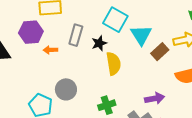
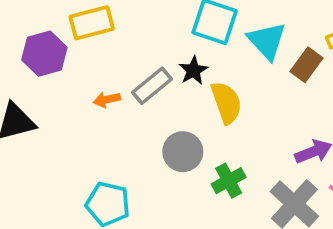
purple hexagon: (31, 32) -> (44, 54), moved
gray rectangle: (76, 35) -> (152, 86), moved, turned 45
gray circle: (66, 89) -> (183, 152), moved

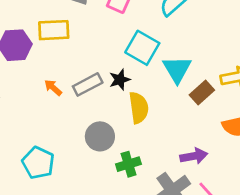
orange arrow: (107, 100) -> (53, 88), turned 42

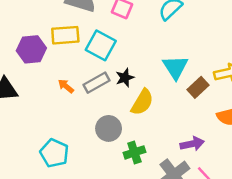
cyan square: (142, 48) -> (101, 45), moved
yellow semicircle: (139, 108) -> (142, 102), turned 40

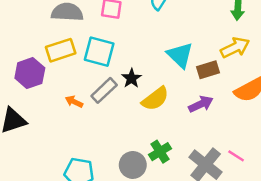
brown rectangle: (198, 87) -> (208, 70), turned 40
yellow semicircle: (142, 102) -> (155, 99), turned 36
gray circle: (109, 128) -> (133, 165), moved
purple arrow: (192, 144) -> (201, 104), moved

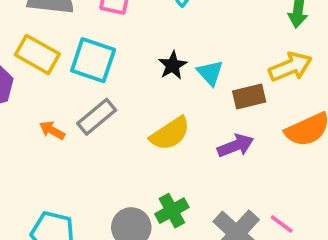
yellow rectangle: (61, 50) -> (37, 54), turned 44
cyan triangle: (180, 55) -> (210, 73), size x0.7
black star: (132, 78) -> (173, 65), moved

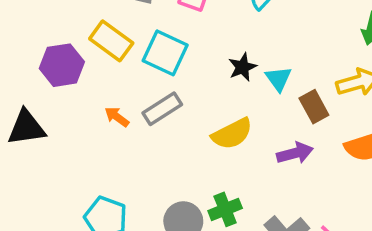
brown rectangle: (249, 97) -> (314, 107), turned 68

